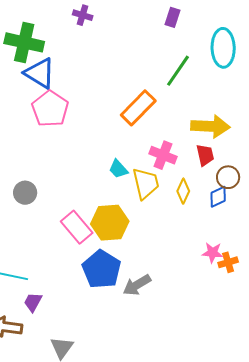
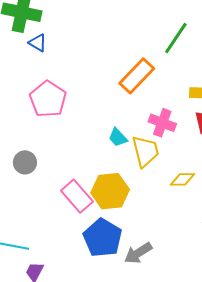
blue triangle: (40, 73) -> (38, 43), size x0.6
pink pentagon: (50, 109) -> (48, 99), moved
yellow diamond: (183, 191) -> (183, 179), moved, turned 65

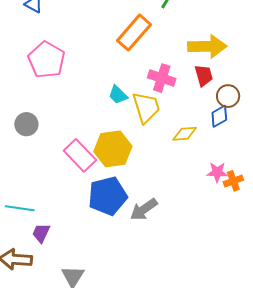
blue pentagon: (103, 238) -> (108, 196), turned 30

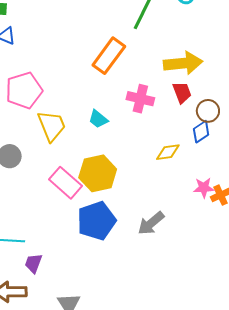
pink pentagon: (46, 60) -> (24, 90), turned 30
yellow trapezoid: (146, 107) -> (52, 126), moved
gray arrow: (144, 209) -> (151, 223), moved

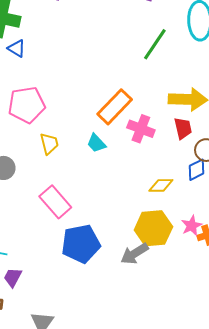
orange rectangle: (109, 56) -> (115, 107), moved
yellow trapezoid: (52, 126) -> (49, 144), size x0.7
yellow hexagon: (98, 173) -> (153, 228), moved
pink star: (204, 188) -> (192, 226), turned -30

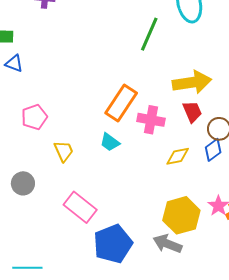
pink pentagon: (27, 105) -> (34, 117), size x0.7
yellow diamond: (161, 185) -> (178, 156), moved
gray arrow: (135, 254) -> (167, 244), turned 64

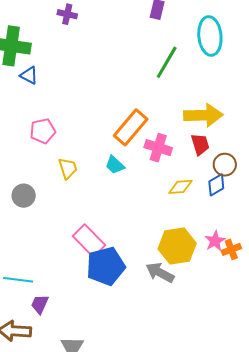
pink rectangle: (80, 207) -> (89, 241), moved

